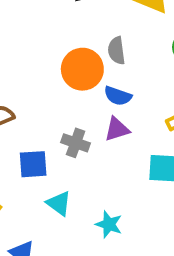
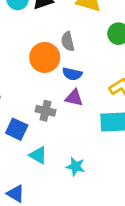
purple triangle: (117, 129) -> (74, 98), turned 36
blue square: (33, 164) -> (17, 129), turned 35

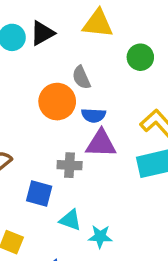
purple triangle: (74, 98) -> (101, 144), size x1.4
cyan star: (76, 167) -> (100, 237), moved

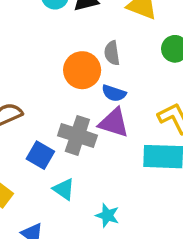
gray cross: (70, 165) -> (77, 135), size x1.5
cyan star: (100, 237) -> (107, 215), moved

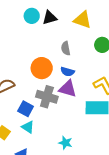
orange circle: (82, 70) -> (42, 68), moved
cyan triangle: (64, 189) -> (28, 127), moved

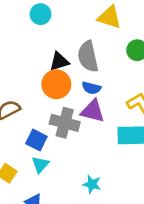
black triangle: (50, 18) -> (59, 61), moved
gray semicircle: (66, 48) -> (88, 57), size x1.6
cyan triangle: (28, 127) -> (40, 165), turned 40

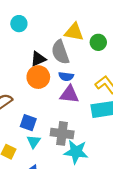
yellow triangle: (109, 17) -> (74, 32), moved
gray cross: (65, 123) -> (62, 133), moved
cyan star: (92, 184) -> (76, 152), size x1.6

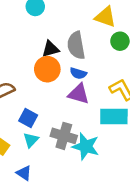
yellow triangle: (74, 32) -> (105, 17), moved
cyan star: (76, 152) -> (86, 146), moved

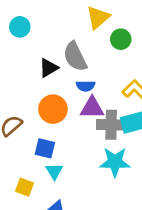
yellow triangle: (105, 17) -> (98, 17), turned -45
orange circle: (47, 69) -> (53, 109), moved
gray cross: (64, 136) -> (111, 125), moved

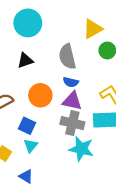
cyan circle: (20, 27) -> (28, 23), size x1.6
black triangle: (49, 68) -> (25, 60), moved
gray cross: (111, 125) -> (72, 123), moved

